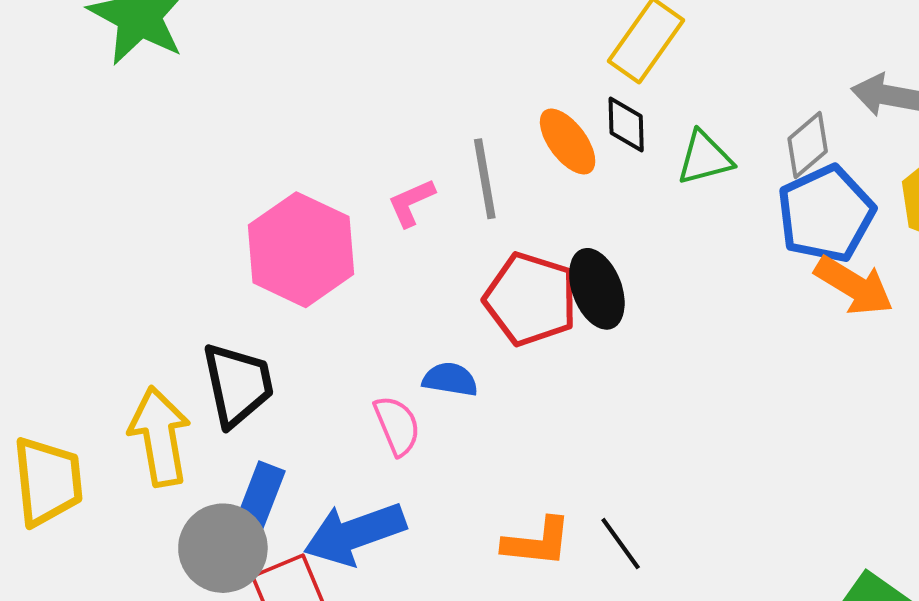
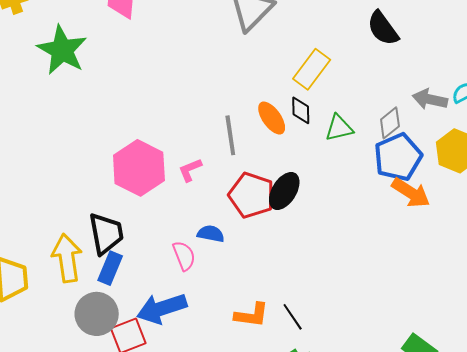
pink L-shape: (411, 203) -> (190, 170), moved
black ellipse: (597, 289) -> (284, 191), turned 51
blue rectangle: (260, 497) -> (110, 268), moved

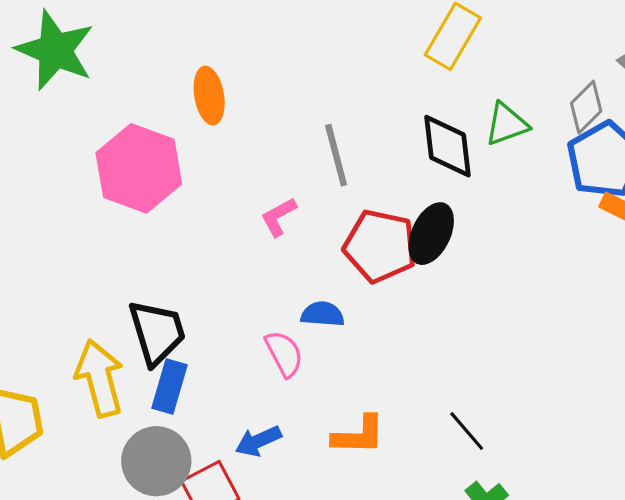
black diamond: (301, 110) -> (448, 146), moved, size x1.5
orange ellipse: (272, 118) -> (209, 96), moved, turned 32
pink hexagon: (139, 168) -> (139, 168), moved
blue arrow: (162, 308) -> (258, 441), size x0.6
orange L-shape: (252, 315) -> (358, 435), moved

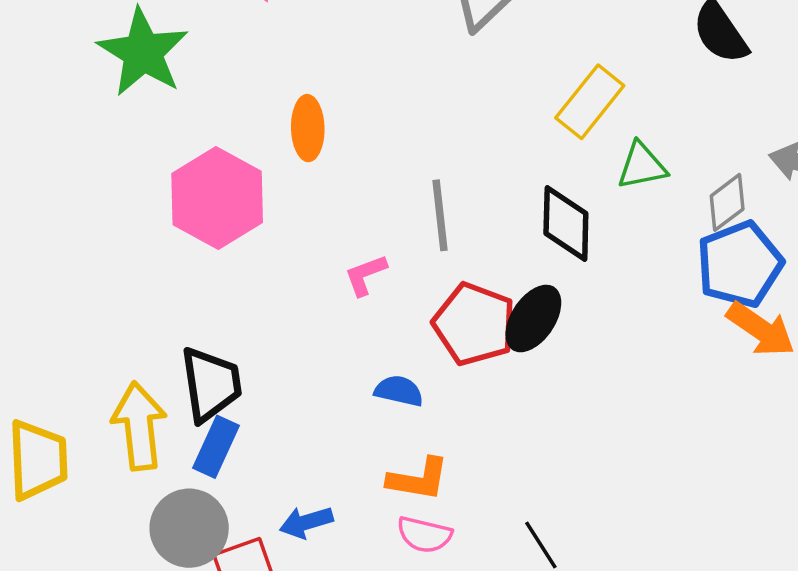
green triangle: (506, 124) -> (642, 166), moved
pink semicircle: (284, 354) -> (424, 535), moved, turned 123
orange L-shape: (358, 435) -> (418, 479), moved

